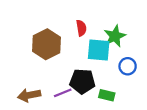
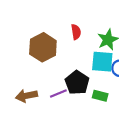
cyan square: (99, 50) -> (102, 62), moved
black pentagon: (82, 81) -> (77, 83), turned 30

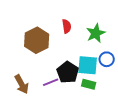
cyan square: (102, 62) -> (88, 65), moved
brown arrow: (26, 96) -> (22, 84), turned -108

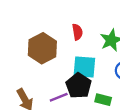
cyan square: (88, 65) -> (84, 67), moved

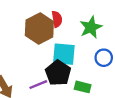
brown hexagon: (42, 48) -> (39, 28), moved

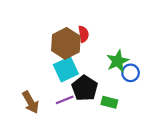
green star: (91, 27) -> (118, 61), moved
cyan square: (64, 54) -> (66, 69), moved, turned -30

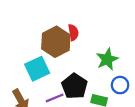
cyan square: (66, 69) -> (37, 69), moved
blue circle: (131, 73) -> (120, 85), moved

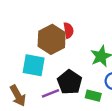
cyan square: (37, 69) -> (34, 65), turned 35

